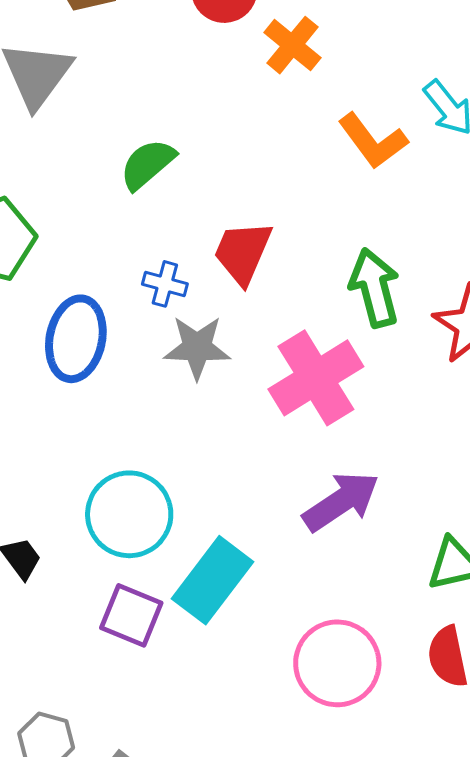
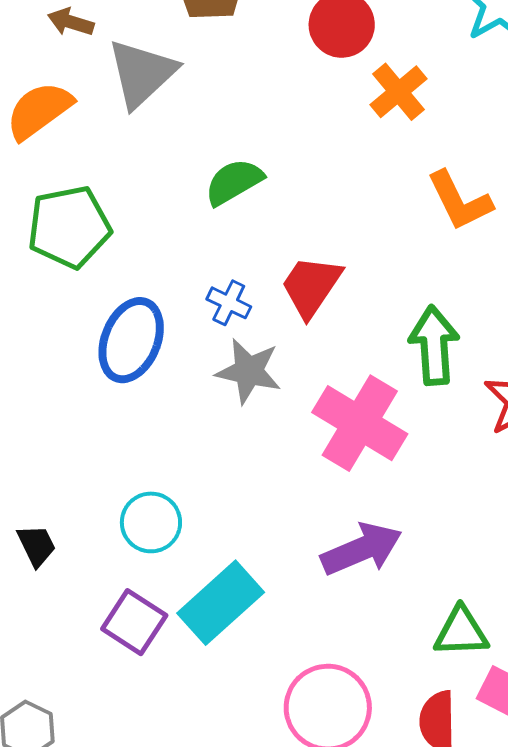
pink cross: (316, 378) -> (360, 423), turned -38
cyan circle: (129, 514) -> (151, 522), size x0.7

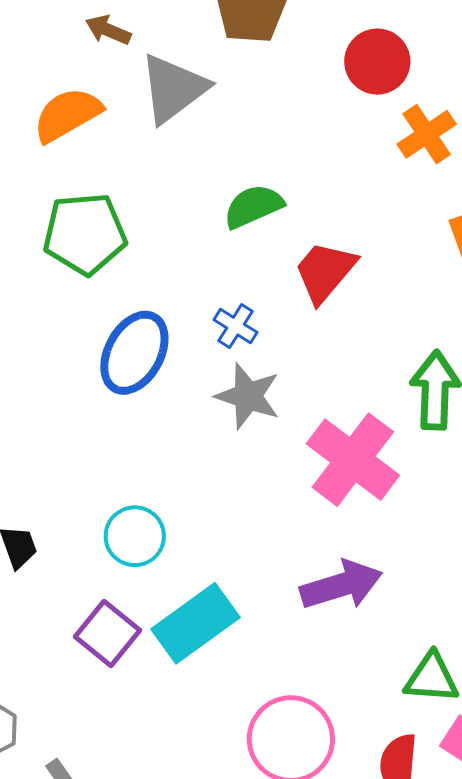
red trapezoid: (311, 286) -> (325, 272), moved

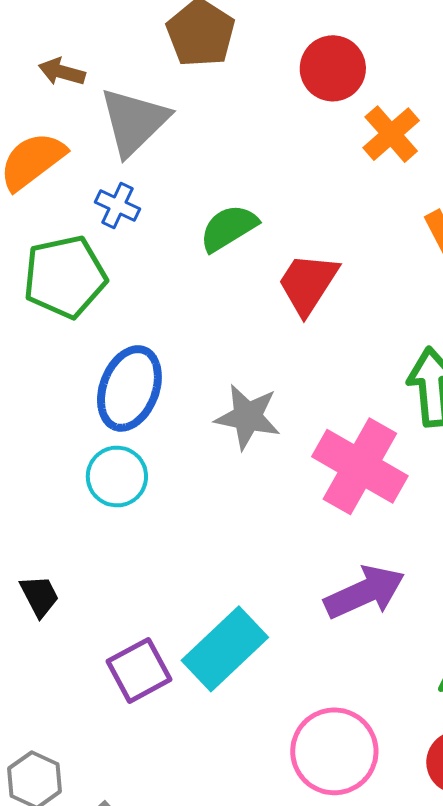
blue cross: (236, 326) -> (118, 205), moved
cyan circle: (135, 536) -> (117, 476), moved
purple square: (108, 634) -> (139, 670), turned 30

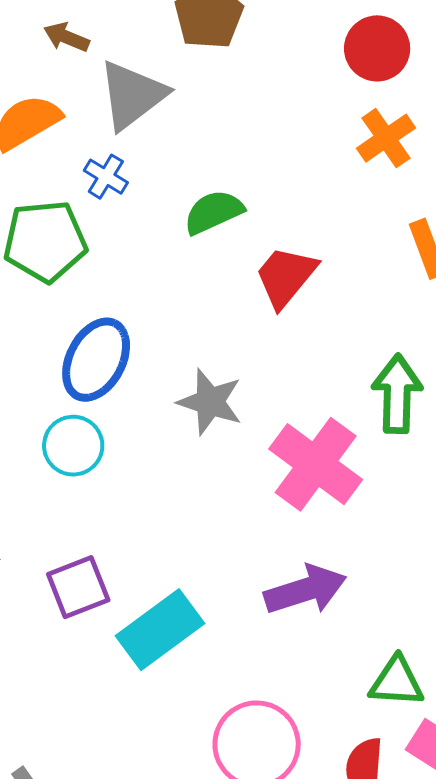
red circle: (333, 68) -> (377, 48), moved
purple square: (139, 670) -> (78, 587), moved

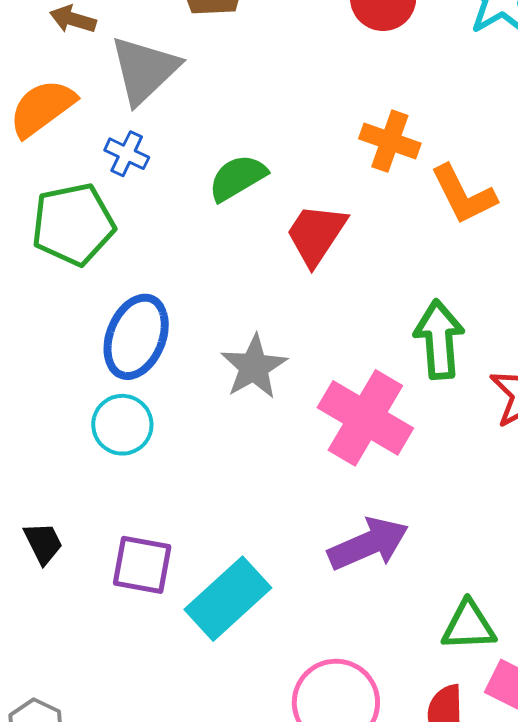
orange cross: (386, 138) -> (390, 141), moved, turned -30
gray star: (210, 402) -> (254, 367), turned 30
purple square: (78, 587) -> (142, 565), turned 38

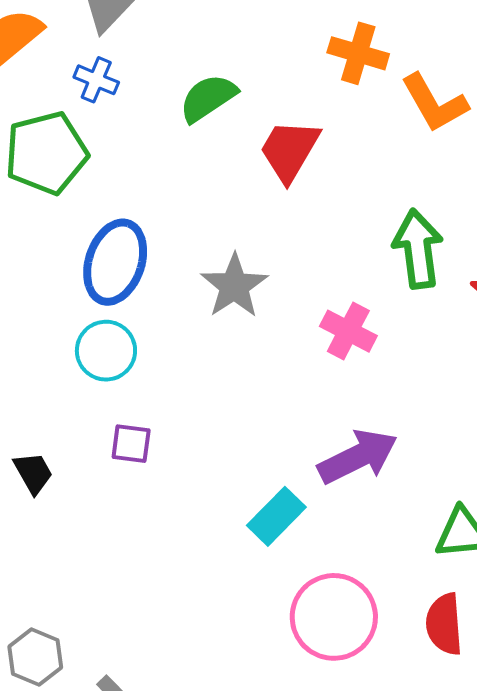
pink cross: (365, 418) -> (348, 331), size x0.6
purple square: (142, 565) -> (131, 444), moved, size x0.7
cyan rectangle: (228, 599) -> (276, 516), moved, size x0.7

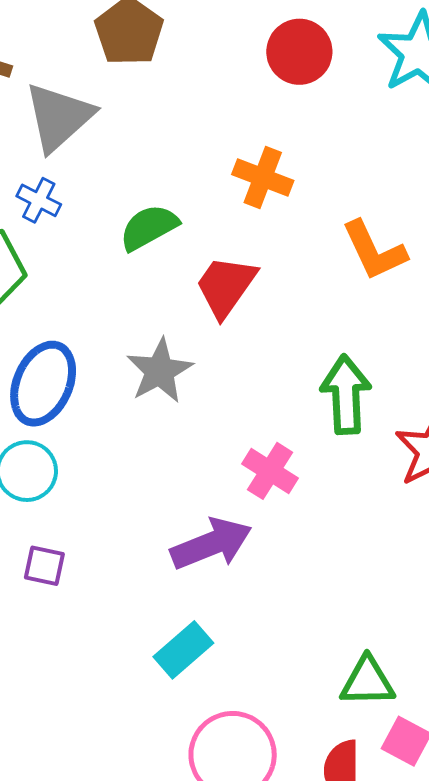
orange cross: (358, 53) -> (263, 177), moved
gray star: (234, 286) -> (160, 371), moved
purple arrow: (358, 457) -> (211, 544), moved

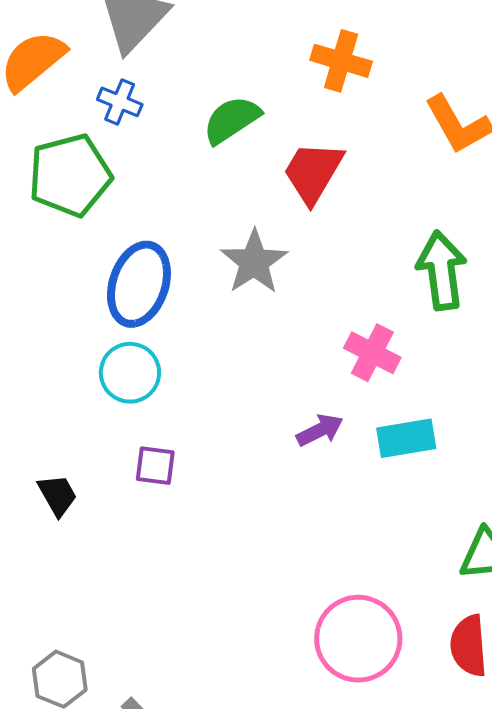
purple arrow: (211, 544) -> (320, 430), size x0.6
cyan rectangle: (183, 650) -> (406, 438), moved, turned 36

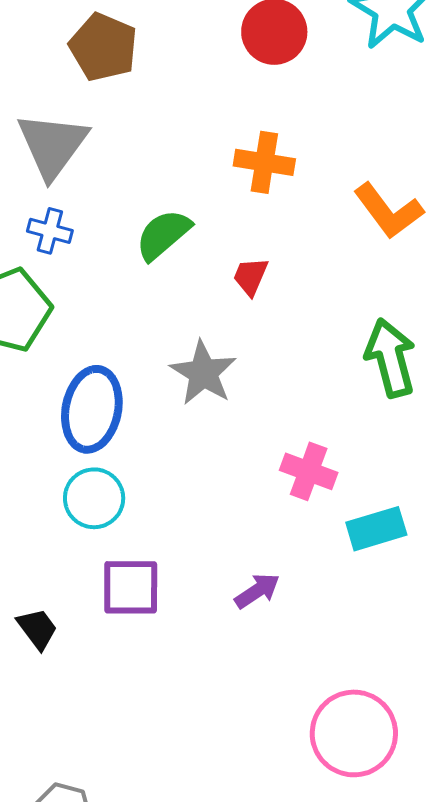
red trapezoid: (313, 172) -> (251, 276), size x0.6
pink cross: (372, 353) -> (309, 471), moved
purple arrow: (320, 430) -> (257, 591), moved
purple square: (155, 466) -> (131, 587), size x1.5

